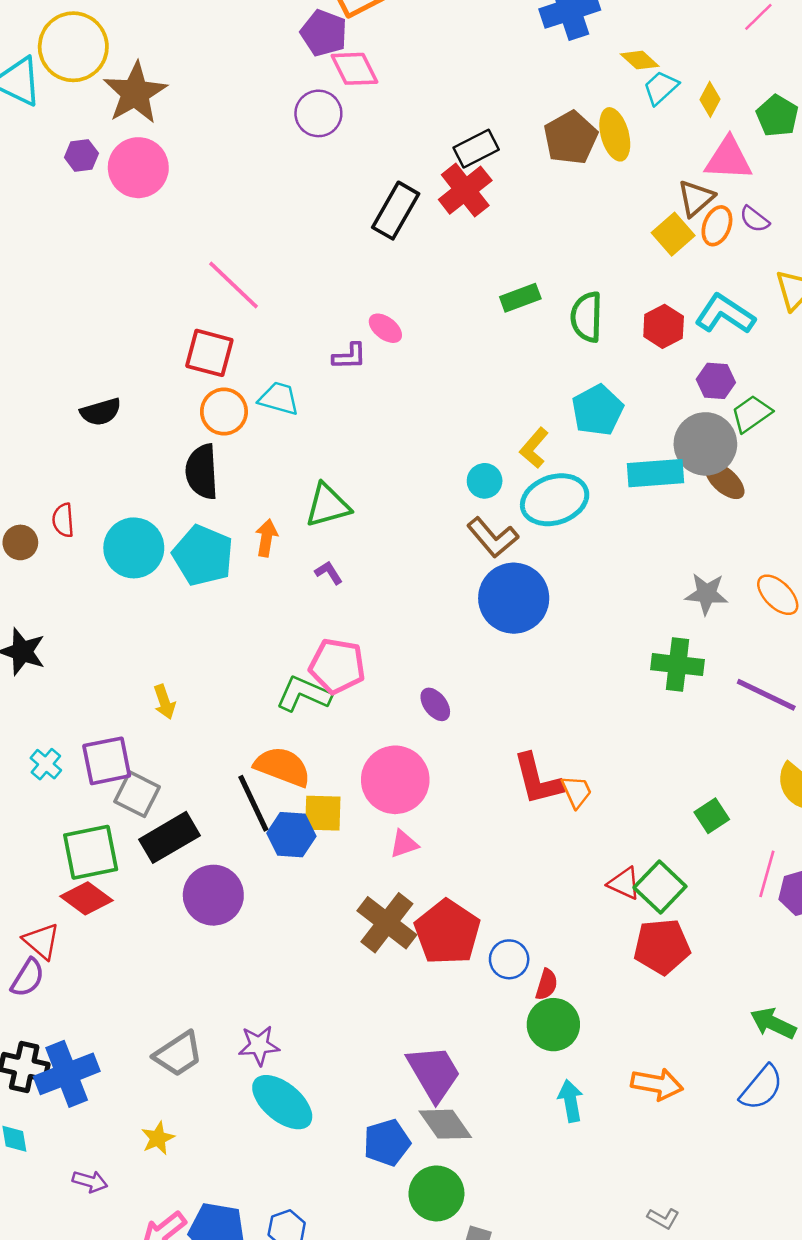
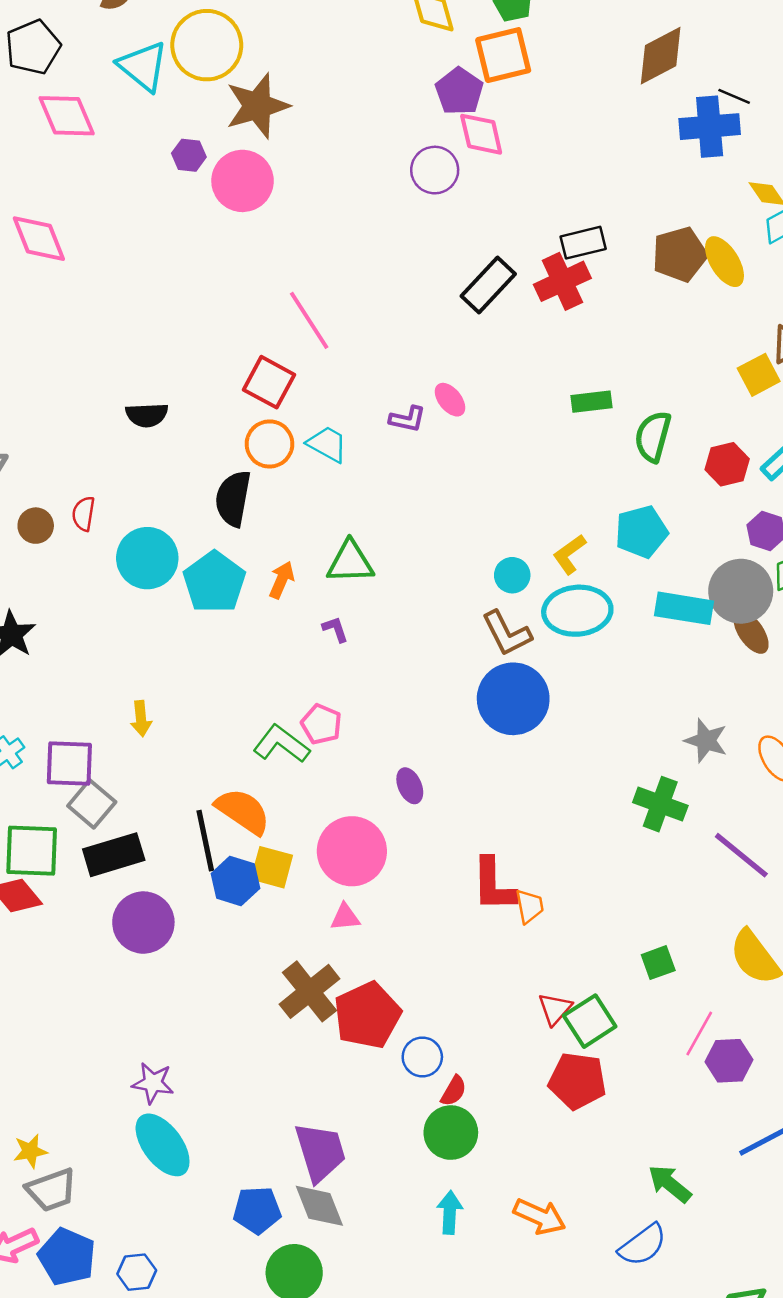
yellow ellipse: (615, 134) -> (724, 262), turned -30
pink pentagon: (337, 666) -> (321, 724), size x0.7
red triangle: (624, 883) -> (555, 1009), turned 33
gray trapezoid: (178, 1054) -> (52, 1190), moved

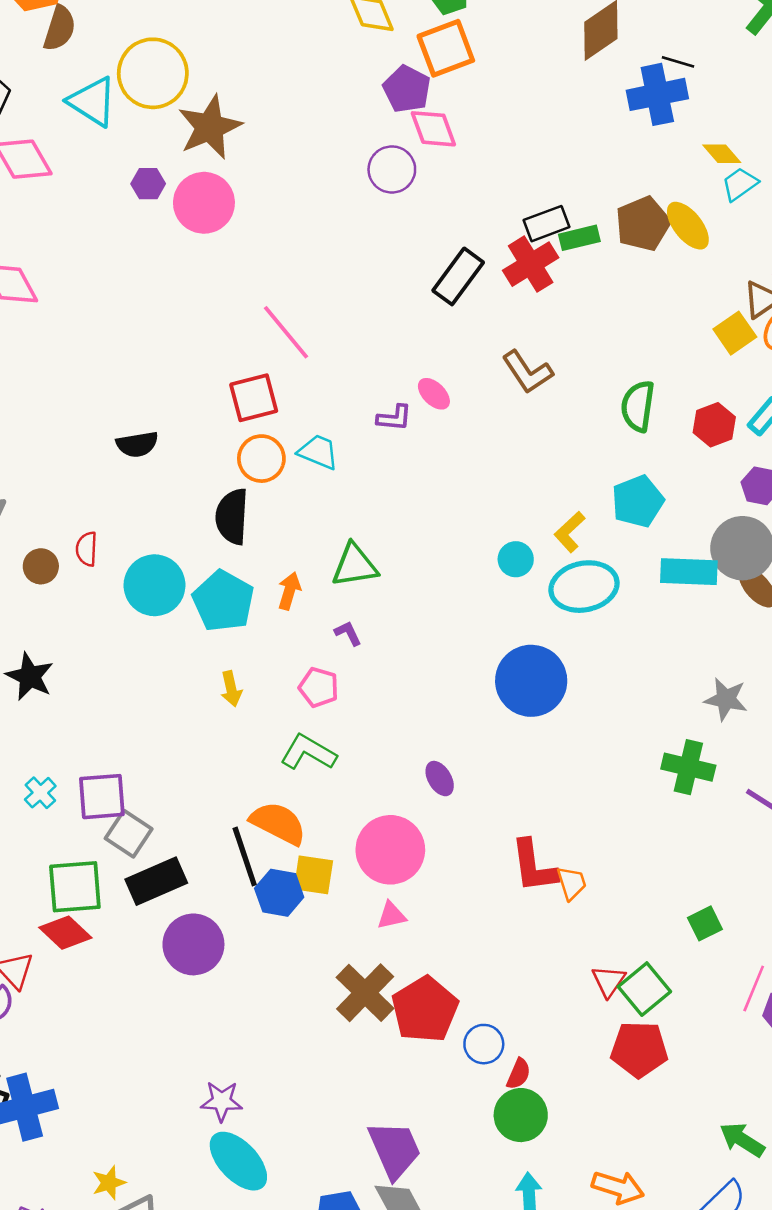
red square: (269, 382) -> (254, 398), turned -36
green rectangle: (592, 402) -> (579, 238), moved
brown L-shape: (507, 633) -> (527, 372), moved
yellow arrow: (141, 719) -> (231, 689), moved
pink pentagon: (321, 724) -> (319, 687), moved

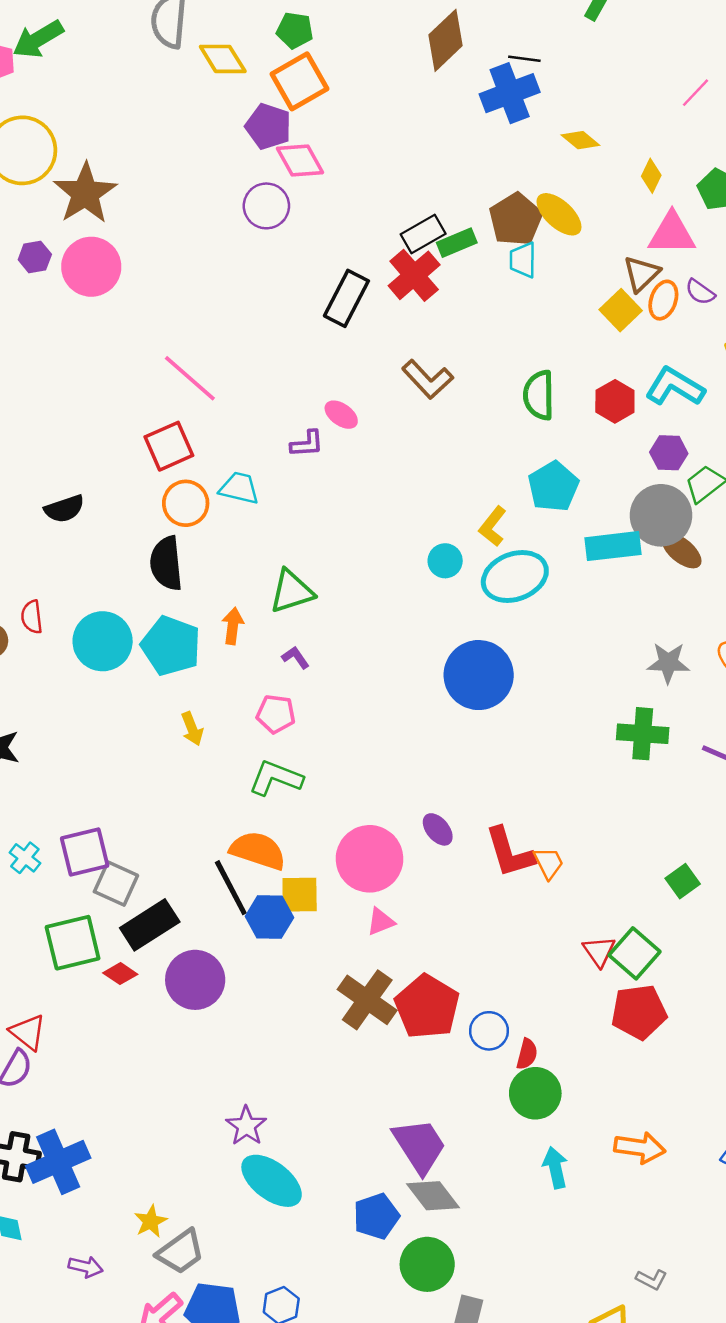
cyan trapezoid: (740, 184) -> (523, 260), moved, turned -45
purple ellipse: (440, 779) -> (438, 829), moved
red diamond: (65, 933) -> (120, 974), moved, size x0.7
purple star: (222, 1101) -> (246, 1126), turned -30

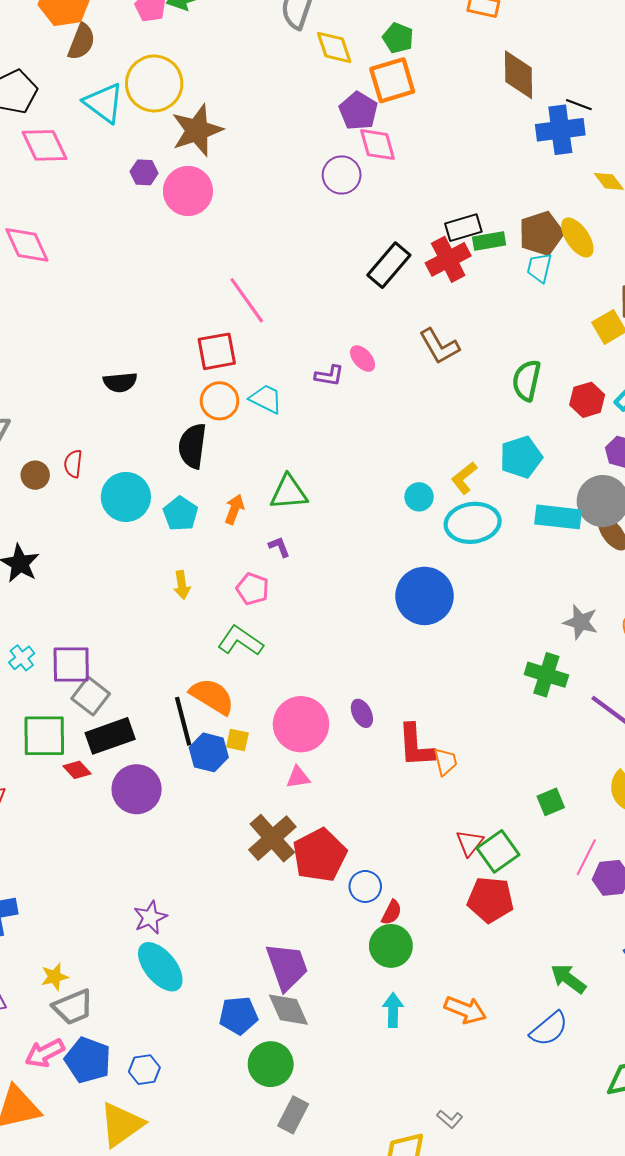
brown diamond: (446, 40) -> (518, 75), turned -60
cyan pentagon: (171, 646) -> (181, 514), size x0.7
yellow square: (300, 895) -> (237, 740), size x0.7

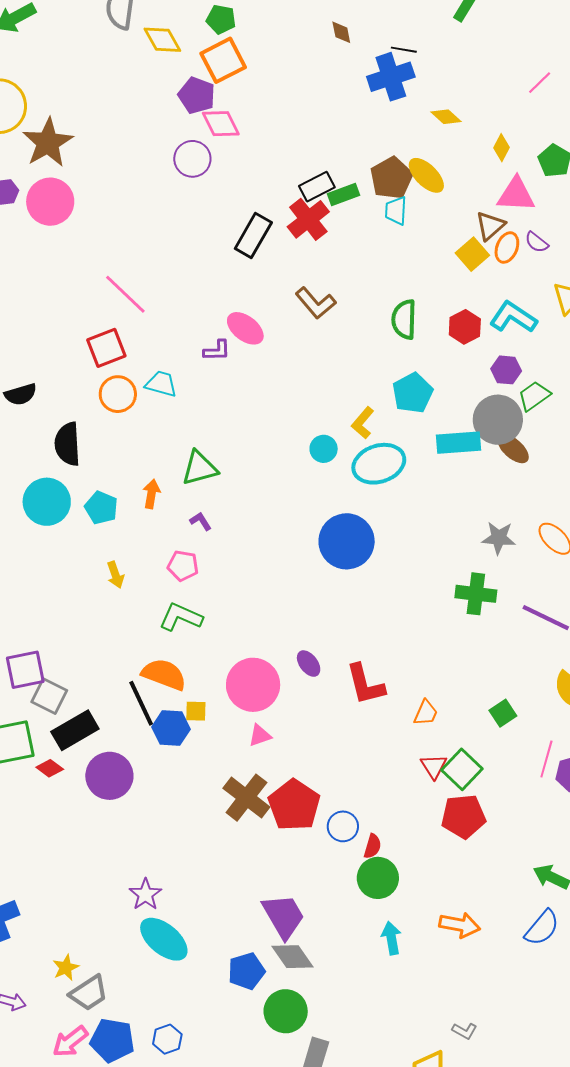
brown diamond: (518, 75) -> (341, 32), size x0.5
pink ellipse: (363, 359) -> (245, 328), size x1.4
black semicircle: (192, 446) -> (67, 444), moved
orange trapezoid: (445, 762) -> (426, 713), moved, turned 48

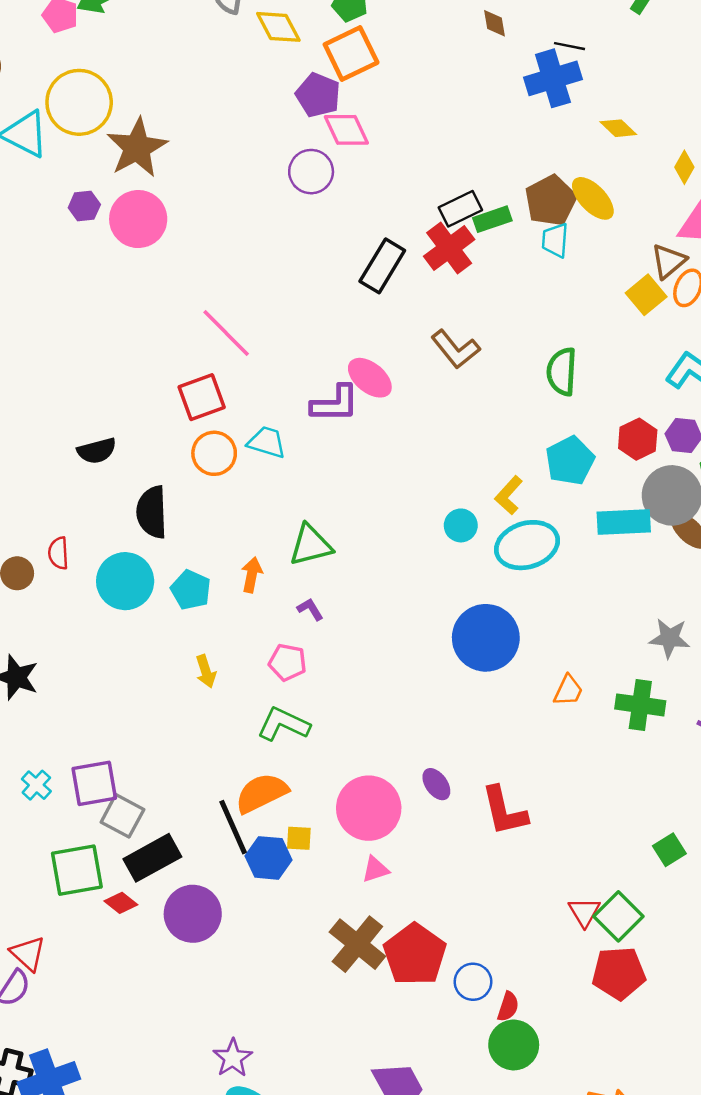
red hexagon: (465, 327) -> (638, 439), moved
purple L-shape: (217, 351) -> (335, 404), size x1.5
orange semicircle: (164, 674) -> (262, 793), turned -48
orange trapezoid: (426, 713) -> (568, 690), moved

